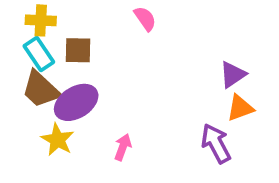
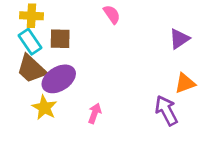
purple triangle: (233, 74) -> (179, 39), moved

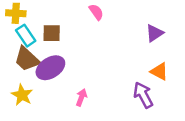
yellow cross: (31, 16) -> (16, 13), moved
orange triangle: (185, 83) -> (159, 71), turned 48
yellow star: (44, 108) -> (22, 95), moved

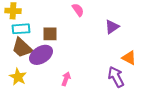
brown square: (52, 33) -> (50, 34), moved
purple triangle: (154, 33) -> (112, 27), moved
cyan rectangle: (26, 36) -> (21, 29), turned -60

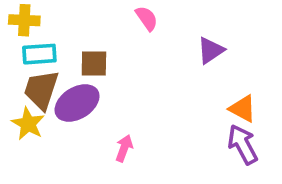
brown trapezoid: (22, 48) -> (41, 90), turned 65
yellow star: (18, 77) -> (28, 124), moved
purple arrow: (116, 77) -> (243, 144), moved

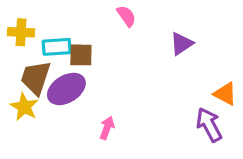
yellow cross: (24, 20) -> (21, 32), moved
cyan rectangle: (39, 54) -> (57, 47), moved
orange triangle: (243, 109) -> (225, 94), moved

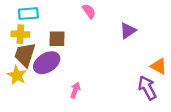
yellow cross: (21, 32) -> (20, 34), moved
cyan rectangle: (57, 47) -> (28, 14), moved

